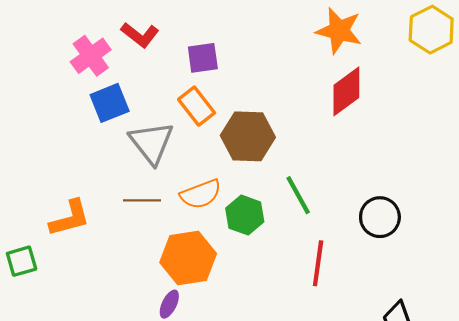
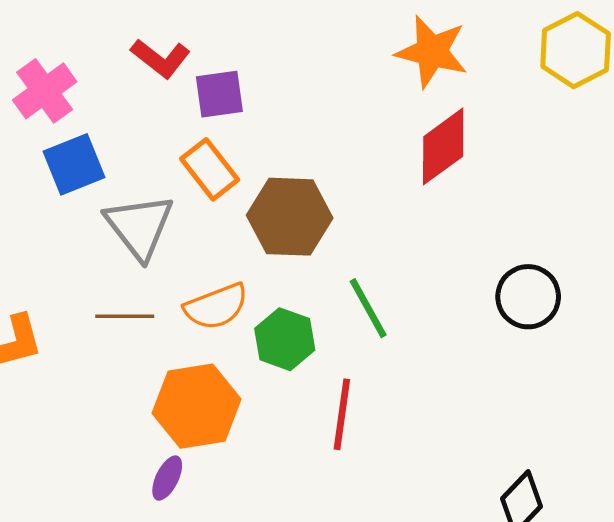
red L-shape: (140, 35) -> (161, 58), moved
black circle: (380, 217) -> (528, 297), moved
red line: (318, 263) -> (342, 414), moved

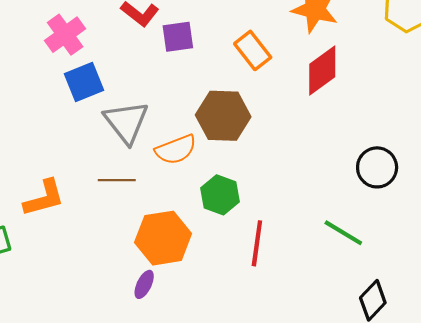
orange rectangle: (210, 169) -> (253, 50), moved
orange semicircle: (216, 307) -> (176, 150), moved
green line: (368, 308) -> (343, 233), moved, turned -30

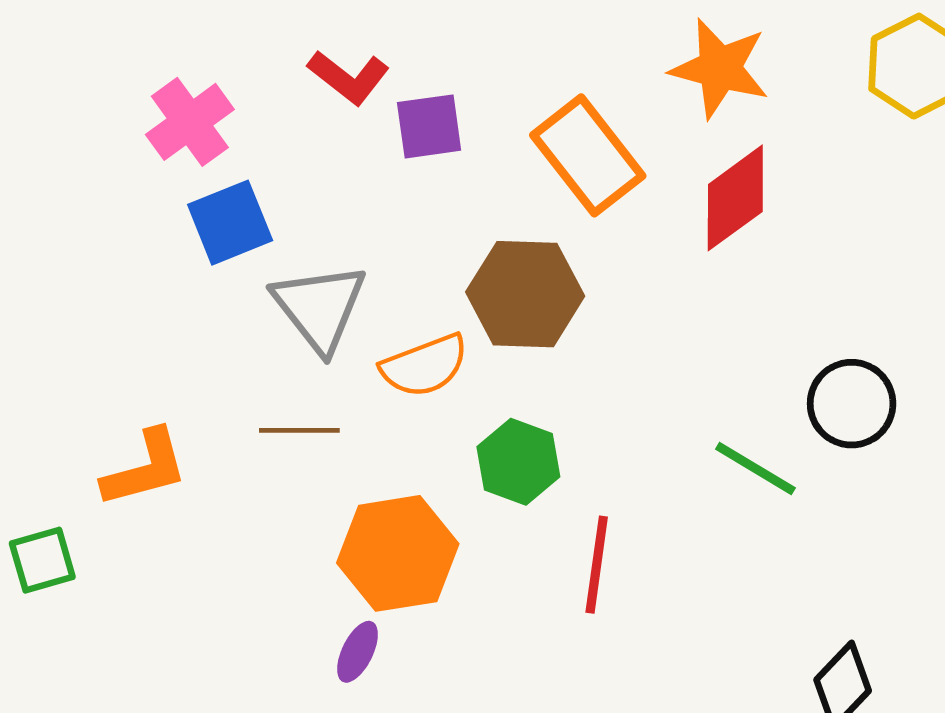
orange rectangle: (253, 50) -> (588, 155), size x1.4
green line: (343, 233) -> (755, 468), moved

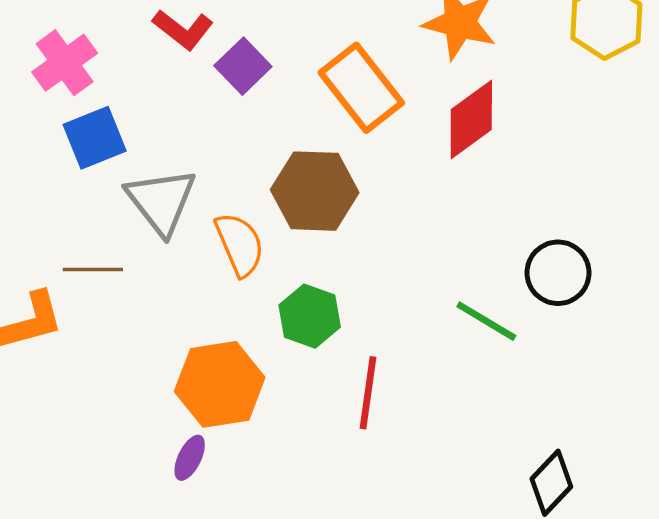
purple square: (429, 126) -> (243, 66), turned -36
orange semicircle: (425, 366) -> (240, 244), turned -92
brown line: (299, 430) -> (93, 269), moved

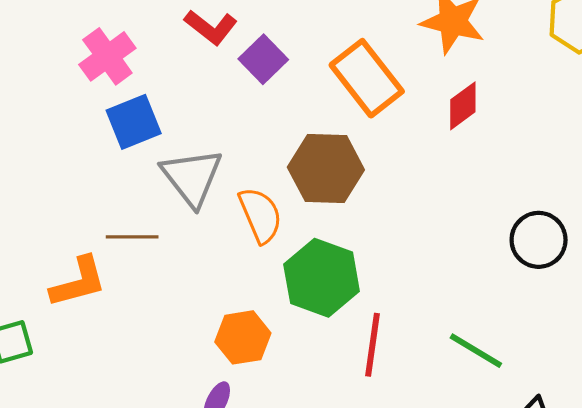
red diamond: (471, 119) -> (463, 106), size x0.7
green hexagon: (310, 316) -> (322, 278), size x1.4
green line: (486, 321) -> (476, 351), moved
orange hexagon: (220, 384) -> (243, 337), size x0.7

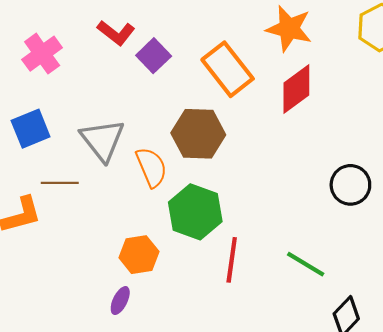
red diamond: (463, 106) -> (296, 89), size x1.4
blue square: (134, 122) -> (31, 129), moved

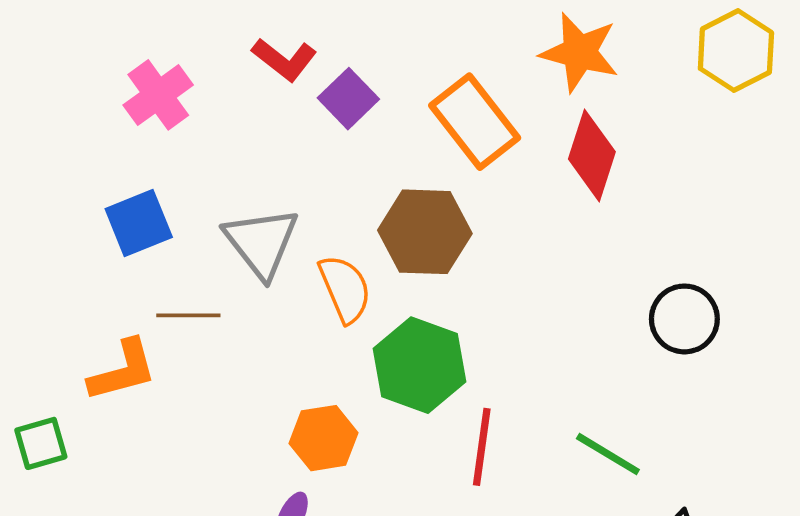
red diamond: (296, 89) -> (592, 155), turned -36

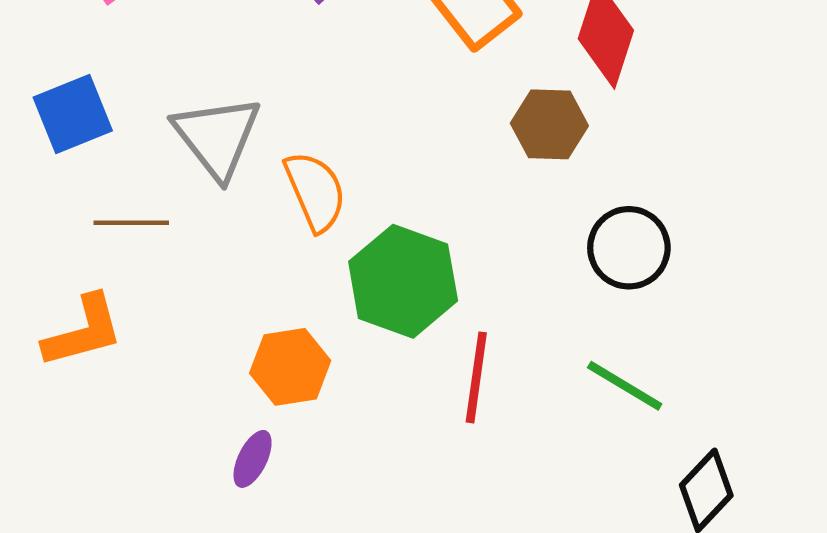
brown hexagon: (425, 232) -> (549, 124), moved, size x0.7
black circle: (684, 319) -> (629, 248), moved
orange L-shape: (123, 371) -> (83, 331), moved

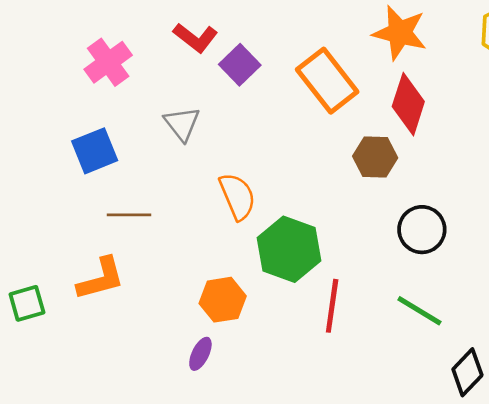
gray triangle: (217, 137) -> (182, 124), moved, size x0.7

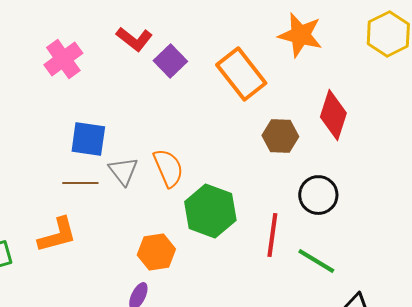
red diamond: (408, 104) -> (333, 115), moved
gray triangle: (182, 124) -> (123, 171), moved
blue square: (95, 151) -> (88, 139), moved, turned 30
red line: (332, 306) -> (272, 235), moved

